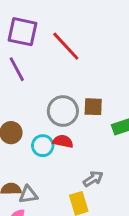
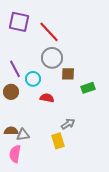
purple line: (17, 69) -> (15, 69), moved
gray circle: (63, 111) -> (52, 58), moved
cyan circle: (43, 146) -> (33, 79), moved

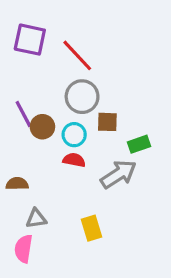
cyan circle: (33, 79) -> (74, 135), moved
brown circle: (11, 92) -> (42, 127), moved
gray arrow: (68, 124) -> (118, 174), moved, size x1.6
brown semicircle: (11, 131) -> (17, 184), moved

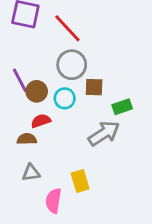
red semicircle: (74, 160) -> (41, 121), moved, turned -30
brown semicircle: (17, 184) -> (27, 139), moved
pink semicircle: (23, 249) -> (53, 201), moved

